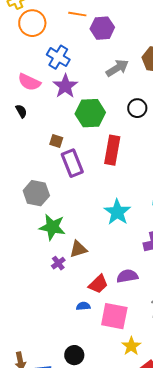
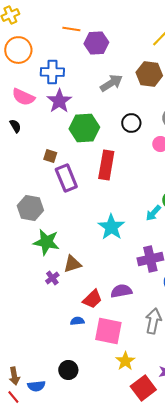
orange circle: (32, 23) -> (18, 50), moved
blue cross: (58, 57) -> (52, 72), turned -30

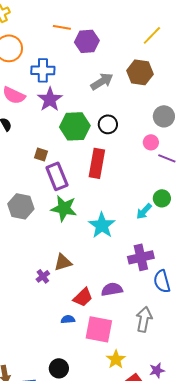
black circle: (131, 123) -> (108, 124), moved
green star: (46, 242) -> (64, 208), moved

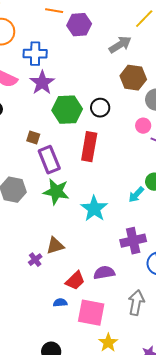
brown hexagon: (140, 72) -> (133, 78), moved
gray arrow: (102, 81) -> (120, 45), moved

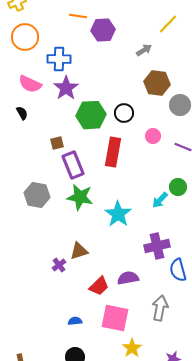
gray arrow: (120, 45) -> (144, 50), size x0.7
pink circle: (143, 126) -> (153, 136), moved
brown square: (33, 138) -> (57, 143), turned -32
blue semicircle: (60, 303) -> (75, 321), moved

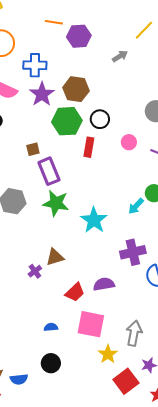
brown hexagon: (157, 83) -> (76, 89), moved
red rectangle: (113, 152) -> (89, 147), moved, size x0.7
gray arrow: (160, 308) -> (134, 333), moved

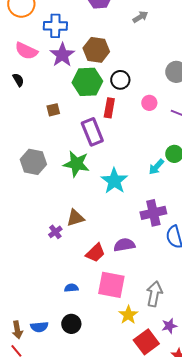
purple rectangle: (49, 171) -> (92, 132), moved
blue semicircle: (19, 379) -> (39, 327), moved

